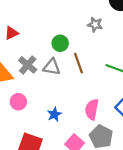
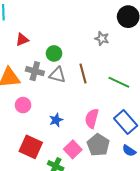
green circle: (60, 43) -> (54, 53), moved
gray cross: (28, 65) -> (35, 71), turned -30

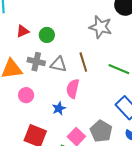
gray star: (102, 38) -> (100, 27), size x1.6
green circle: (54, 53) -> (47, 35), moved
pink semicircle: (92, 118) -> (73, 89), moved

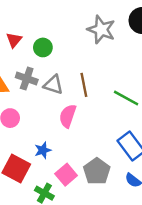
gray star: (100, 27) -> (101, 30), moved
red triangle: (23, 31) -> (14, 40), turned -32
blue star: (59, 108) -> (43, 150), moved

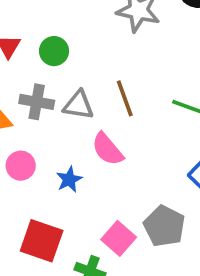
pink semicircle: (68, 116) -> (107, 149), turned -50
blue star: (43, 150) -> (69, 179), moved

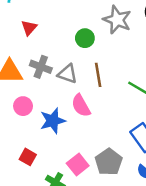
green circle: (54, 51) -> (85, 38), moved
blue star: (69, 179) -> (53, 121), size x1.5
red square: (42, 241) -> (28, 157), size x0.6

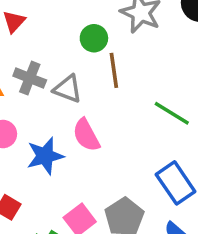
brown line: (98, 75) -> (114, 70), moved

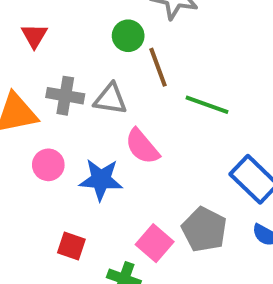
green line: (172, 113) -> (207, 105), moved
blue star: (45, 156) -> (101, 180), turned 30

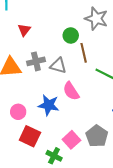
gray cross: (65, 96) -> (36, 61), turned -30
pink circle: (48, 165) -> (18, 112), moved
red square: (71, 246) -> (30, 136), size x1.5

